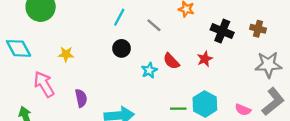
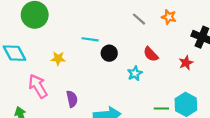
cyan line: (119, 17) -> (90, 39), moved, turned 70
gray line: (154, 25) -> (139, 19), moved
red semicircle: (171, 61) -> (151, 54), moved

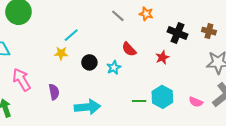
cyan line: (90, 39) -> (71, 35), turned -49
black circle: (109, 53) -> (89, 62), moved
yellow star: (58, 58) -> (61, 53), moved

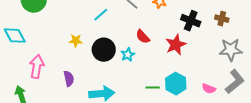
cyan line: (71, 35) -> (101, 15), moved
red star: (162, 57) -> (176, 45), size x1.5
black circle: (89, 62) -> (104, 50), size x1.5
pink arrow: (22, 80) -> (37, 67), turned 40

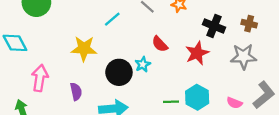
yellow star: (76, 41) -> (84, 49), size x1.6
black circle: (104, 50) -> (119, 72), moved
gray star: (231, 50) -> (243, 56), moved

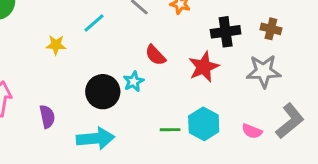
black cross: (214, 26) -> (226, 32), turned -30
yellow star: (84, 49) -> (56, 45), moved, size x0.6

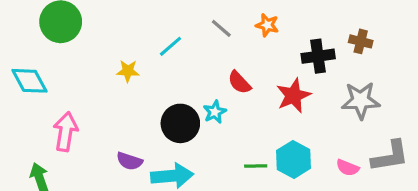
brown cross: (271, 29) -> (361, 41), moved
purple semicircle: (47, 117) -> (130, 161), moved, turned 120
gray L-shape: (290, 121) -> (390, 156), turned 30

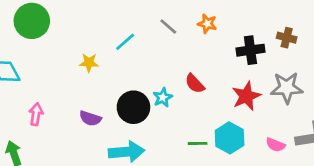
red semicircle: (239, 82) -> (195, 84), moved
red star: (293, 96) -> (246, 96), moved
pink arrow: (66, 132) -> (36, 114), size x0.7
purple semicircle: (130, 161) -> (90, 118), moved

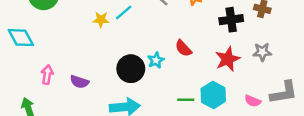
yellow star: (89, 63) -> (101, 20), moved
gray star: (287, 88) -> (262, 52), size x0.7
purple semicircle: (90, 118) -> (79, 82), moved

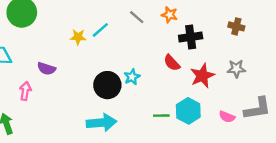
black cross: (231, 20) -> (191, 37), moved
red semicircle: (183, 48) -> (172, 63), moved
purple semicircle: (79, 82) -> (46, 69), moved

